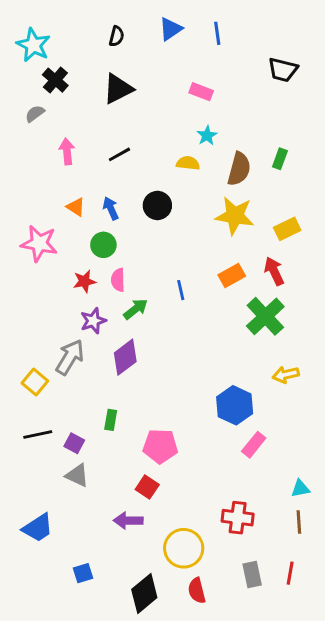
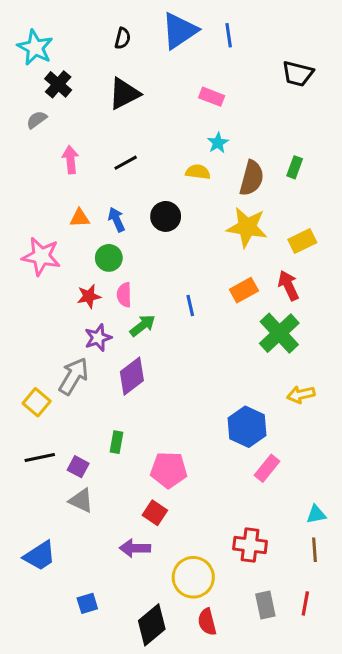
blue triangle: (171, 29) -> (179, 31), size x1.5
orange triangle: (76, 207) -> (80, 218), turned -36

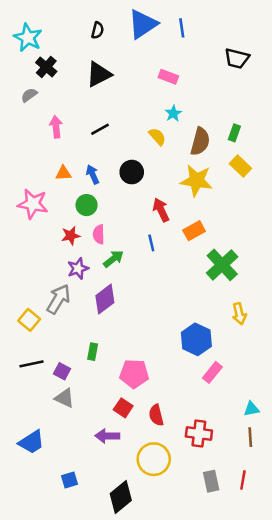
yellow semicircle: (198, 172) -> (157, 137), turned 42
yellow rectangle: (302, 241) -> (240, 166), moved, turned 70
red arrow: (288, 286) -> (161, 210), moved
yellow arrow: (301, 395) -> (239, 314), turned -90
red semicircle: (207, 622) -> (156, 415), moved

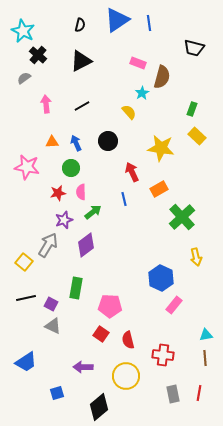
brown semicircle: (200, 141) -> (162, 77), moved
green rectangle: (93, 352) -> (76, 288), size x1.5
purple arrow: (107, 436) -> (83, 367), moved

